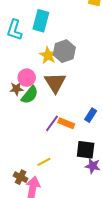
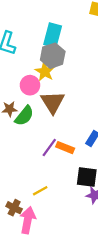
cyan rectangle: (41, 21) -> (53, 35), moved
gray hexagon: (64, 51) -> (53, 56), moved
pink circle: (27, 78) -> (30, 85), moved

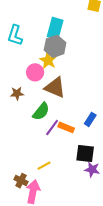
brown triangle: (53, 102) -> (55, 87), turned -35
green semicircle: (24, 116) -> (41, 111), moved

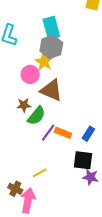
cyan rectangle: (55, 28) -> (51, 28), turned -30
brown star: (17, 93) -> (24, 105), moved
blue rectangle: (90, 119) -> (88, 134), moved

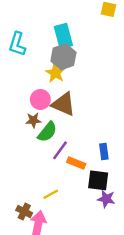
pink circle: (30, 74) -> (40, 99), moved
orange rectangle: (63, 133) -> (76, 163), moved
blue rectangle: (88, 134) -> (104, 151), turned -40

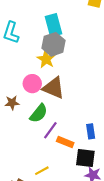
brown star: (33, 120) -> (12, 103), moved

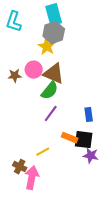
brown star: (12, 103) -> (15, 76), moved
green semicircle: (39, 113) -> (50, 91), moved
orange rectangle: (65, 142) -> (70, 138), moved

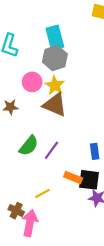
yellow star: (47, 47) -> (55, 85), moved
pink circle: (34, 70) -> (32, 82), moved
green semicircle: (50, 91) -> (29, 146), moved

